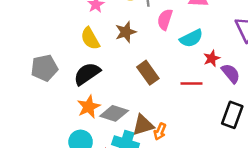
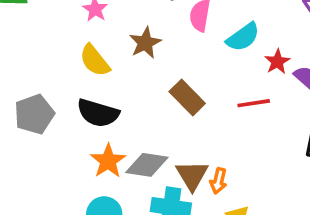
black semicircle: (87, 74) -> (98, 113), turned -120
brown triangle: (143, 125) -> (192, 175), turned -35

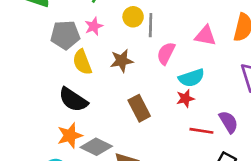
red star: (277, 62) -> (185, 98), moved
red line: (254, 103) -> (201, 131), moved
gray pentagon: (34, 114) -> (65, 35), moved

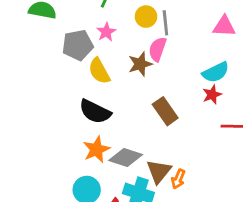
pink semicircle: (166, 53) -> (157, 49), moved

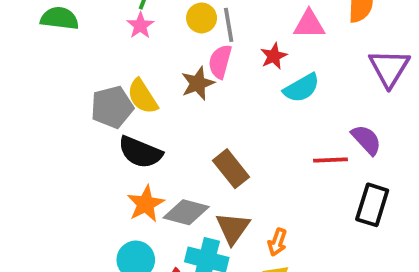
pink star: (106, 32) -> (140, 26), moved
gray pentagon: (78, 45) -> (112, 107), moved
red star: (212, 95) -> (274, 56), moved
brown rectangle: (165, 111) -> (231, 169), moved
orange arrow: (178, 179) -> (277, 242), moved

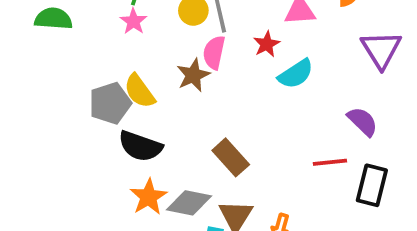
red line: (331, 160) -> (330, 162), moved

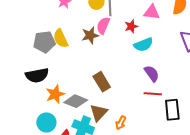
purple semicircle: (363, 121) -> (152, 74), moved
black semicircle: (140, 146) -> (37, 75), moved, turned -40
black rectangle: (372, 185) -> (172, 110), turned -30

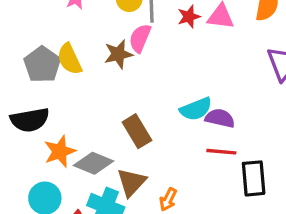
red star: (131, 26) -> (189, 17), moved
gray pentagon: (44, 42) -> (42, 65), turned -30
cyan semicircle: (143, 45) -> (196, 109), moved
purple semicircle: (152, 74) -> (220, 118), turned -42

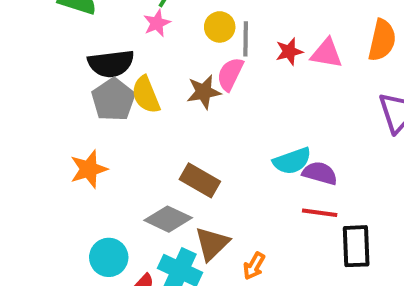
black semicircle: (30, 120) -> (111, 64), moved
brown rectangle: (137, 131) -> (200, 180), moved, turned -32
orange star: (60, 151) -> (89, 169), moved

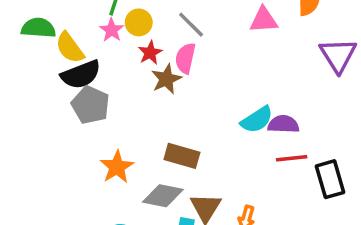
yellow circle: (220, 27) -> (139, 22), moved
gray line: (246, 39) -> (191, 25), turned -32
red star: (289, 52) -> (150, 53), moved
yellow semicircle: (146, 95) -> (70, 48), moved
orange star: (89, 169) -> (117, 167), moved

